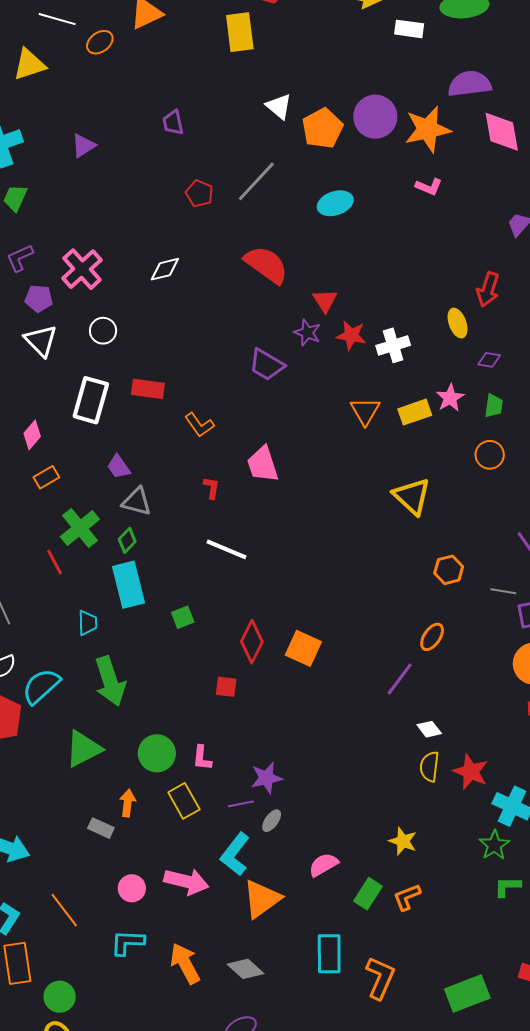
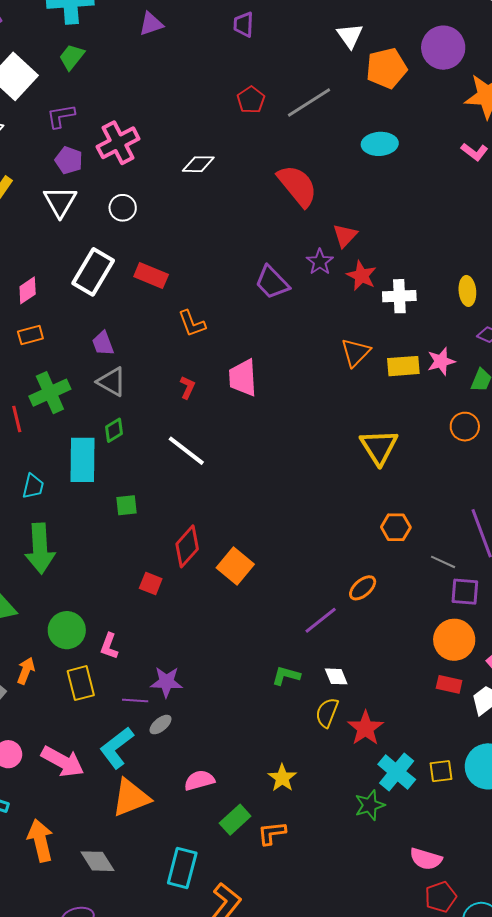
purple circle: (375, 117) -> (443, 48), moved
green diamond: (127, 540) -> (114, 430), moved
green L-shape: (507, 887) -> (286, 676), moved

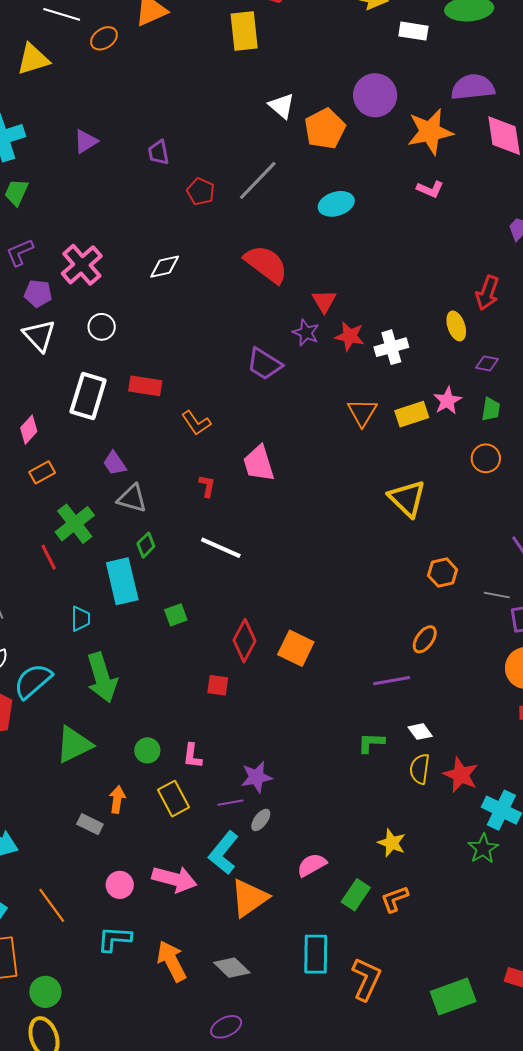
purple trapezoid: (244, 24) -> (159, 152), moved
purple line: (321, 620) -> (392, 681), turned 42
green circle: (67, 630) -> (147, 750), size x0.7

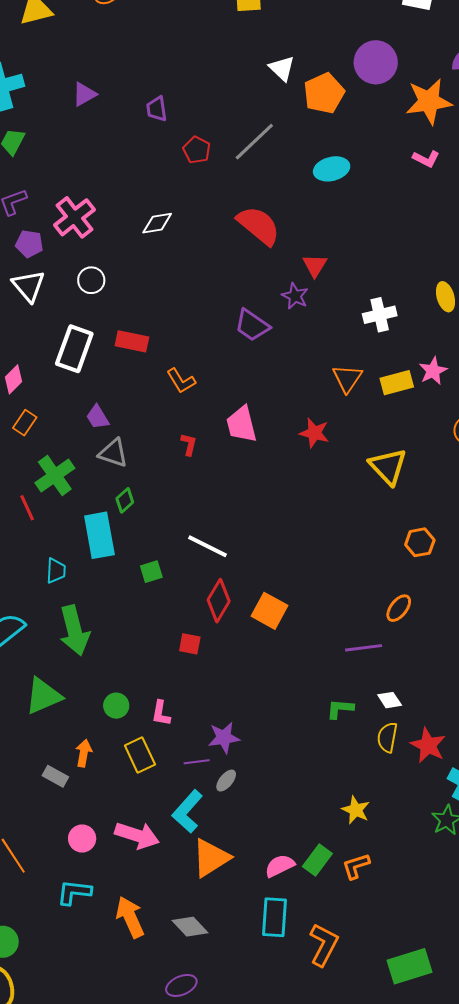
red star: (350, 336) -> (314, 433), moved
orange rectangle: (42, 472) -> (25, 423), turned -30
white line: (221, 548) -> (208, 546), moved
pink semicircle: (312, 865) -> (280, 866), moved

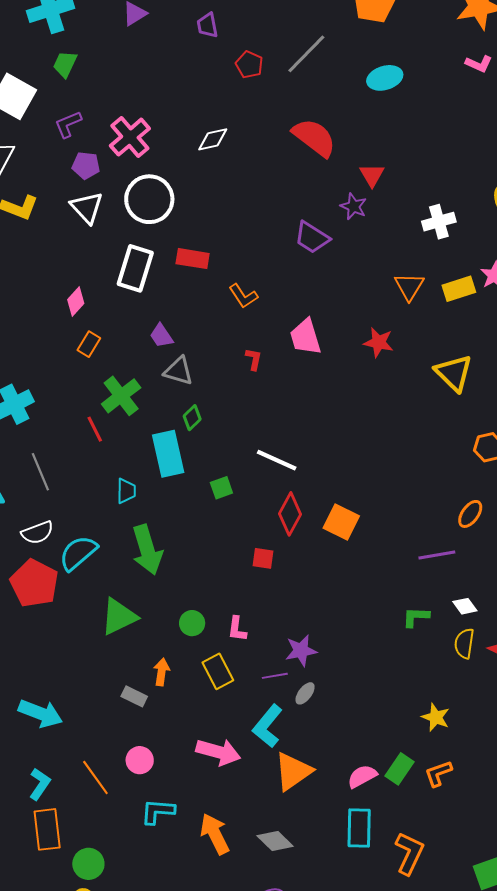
white circle: (91, 280) -> (149, 199), size x1.8
pink circle: (82, 839) -> (140, 760), moved

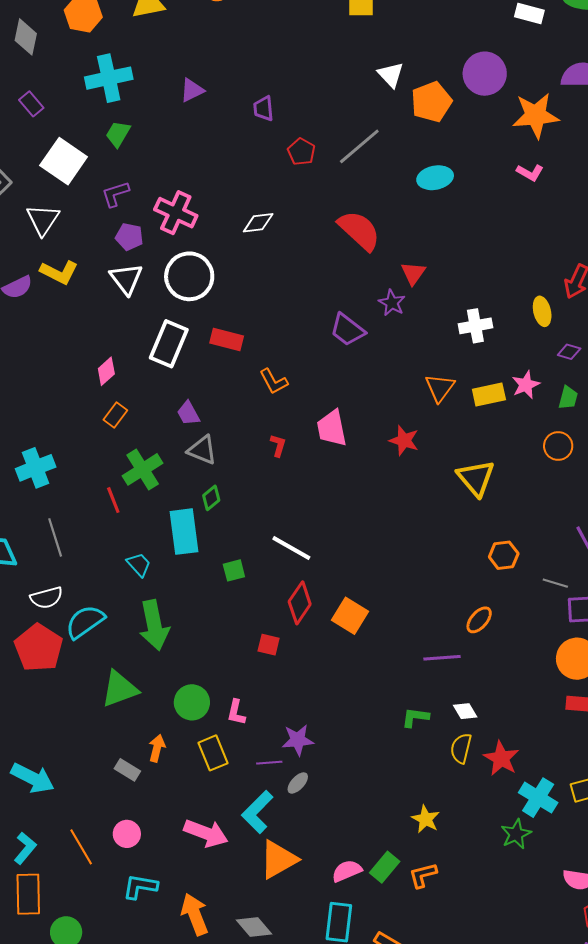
pink cross: (130, 137) -> (176, 213), turned -30
cyan trapezoid: (126, 491) -> (139, 565), turned -48
green circle: (192, 623) -> (192, 702), size x1.4

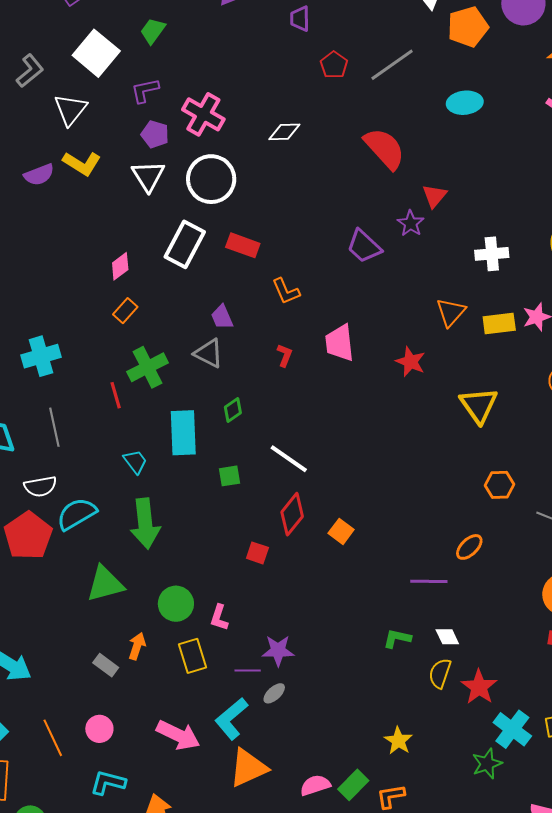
purple trapezoid: (188, 413) -> (222, 317), moved
green diamond: (211, 498) -> (233, 410), moved
orange square: (350, 616) -> (341, 531), size x0.7

